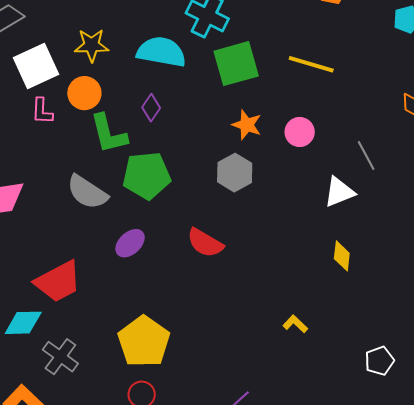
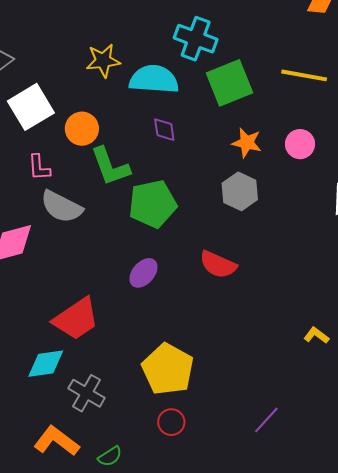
yellow star: (92, 45) -> (103, 61), moved
purple diamond: (151, 108) -> (164, 130), moved, turned -36
pink L-shape: (42, 111) -> (39, 167), moved
gray semicircle: (87, 192) -> (61, 207), moved

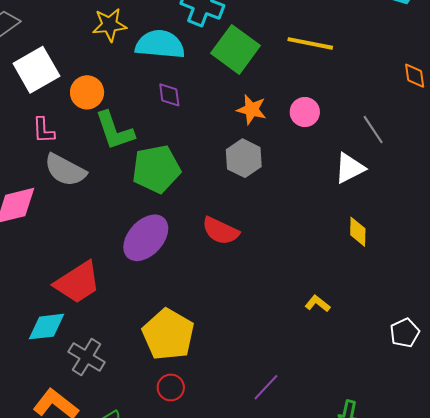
green square: (230, 83) -> (236, 49), turned -33
purple ellipse: (143, 273) -> (146, 238), size x1.6

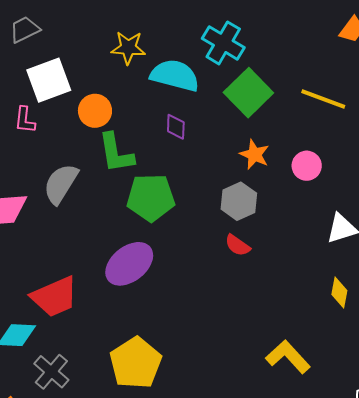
pink L-shape: (43, 130) -> (25, 120), moved
gray semicircle: (65, 170) -> (61, 184), turned 84
red semicircle: (220, 231) -> (238, 245), moved, size x0.7
yellow L-shape: (318, 304) -> (288, 357), size x1.8

